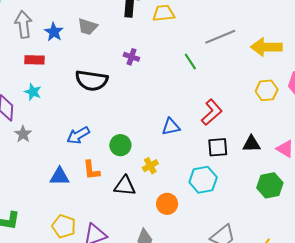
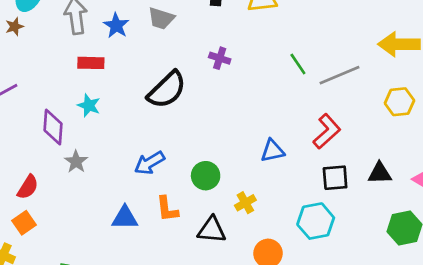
gray line: (220, 37) -> (340, 75), moved
black semicircle: (92, 80) -> (167, 90), turned -52

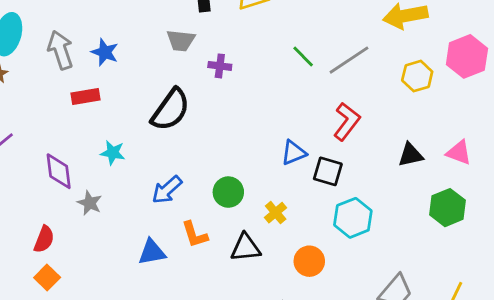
gray trapezoid: (161, 18) -> (181, 41), moved
cyan star: (89, 105) -> (113, 153), moved
black square: (335, 178) -> (328, 171), moved, turned 32

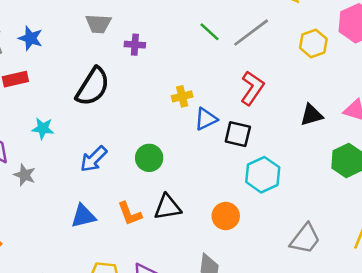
yellow cross: (276, 213) -> (182, 96), moved, turned 30
orange L-shape: (195, 235) -> (130, 214), moved

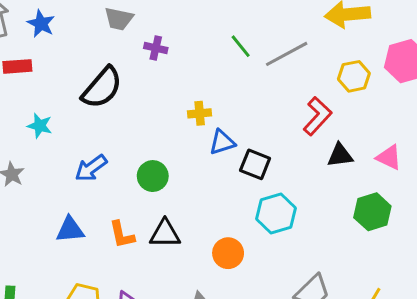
red L-shape: (252, 88) -> (317, 116), moved

